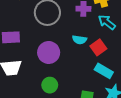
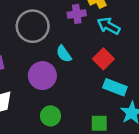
cyan semicircle: (80, 40) -> (64, 54), moved, turned 56

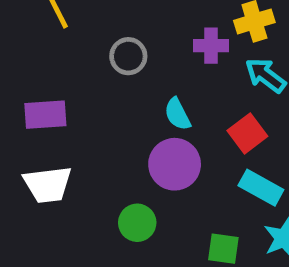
gray circle: (33, 26) -> (128, 56), size x0.6
purple circle: (42, 76) -> (175, 164), moved

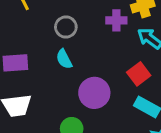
cyan semicircle: (177, 114) -> (64, 59), moved

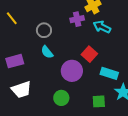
red square: (139, 74) -> (89, 54), moved

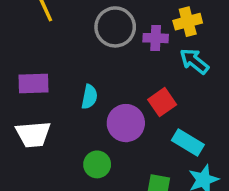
gray circle: (44, 30) -> (115, 27), moved, size x1.5
cyan semicircle: (47, 52) -> (89, 97), moved, turned -144

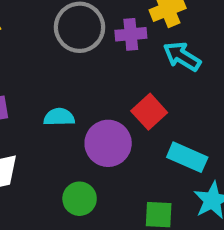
cyan semicircle: (89, 97) -> (59, 117), turned -95

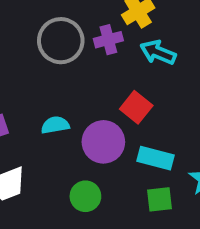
cyan rectangle: (187, 157) -> (156, 158), moved

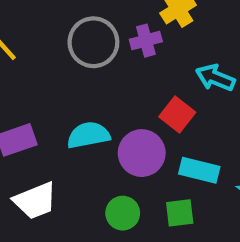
cyan arrow: (158, 52) -> (215, 78), moved
cyan semicircle: (55, 125) -> (88, 135), size x1.4
green square: (160, 199) -> (180, 213), moved

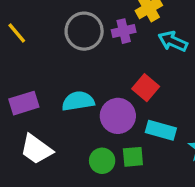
cyan arrow: (215, 78) -> (173, 41), moved
white trapezoid: (35, 201) -> (36, 149), turned 56
green square: (180, 213) -> (133, 157), moved

